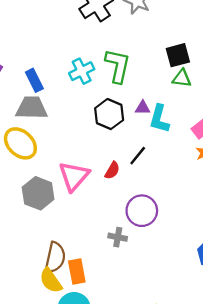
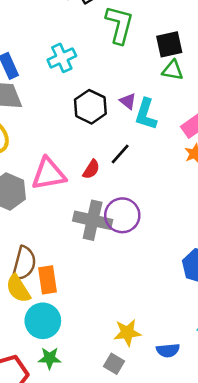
green L-shape: (118, 66) -> (119, 25), moved
purple triangle: (143, 108) -> (128, 101), turned 35
pink triangle: (74, 176) -> (49, 174), turned 36
gray cross: (118, 237) -> (93, 220), moved, size x1.8

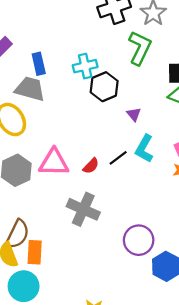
black hexagon: (90, 107) -> (104, 87), moved
cyan L-shape: (146, 114) -> (144, 149), moved
purple circle: (122, 215) -> (139, 240), moved

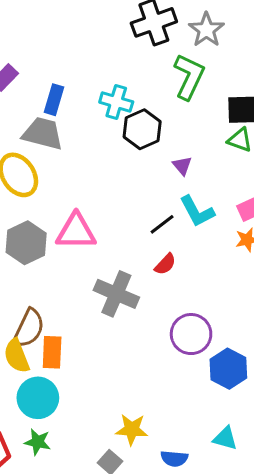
blue rectangle: (39, 64) -> (54, 100), turned 30
cyan cross: (85, 66) -> (116, 102), turned 30
cyan L-shape: (144, 149) -> (197, 211), turned -56
red semicircle: (91, 166) -> (165, 264), moved

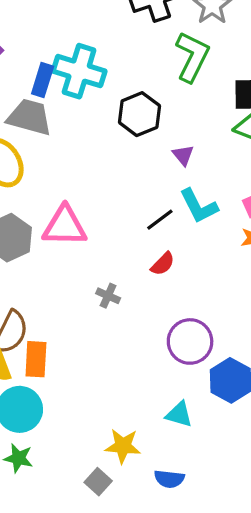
cyan cross: (116, 102) -> (79, 71), moved, size x1.4
gray cross: (116, 294) -> (108, 296), size x0.5
cyan triangle: (225, 438) -> (179, 414), moved

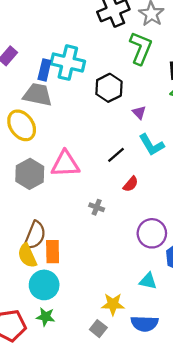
black line: (160, 220) -> (116, 155), moved
blue semicircle: (169, 479) -> (144, 324), size x1.4

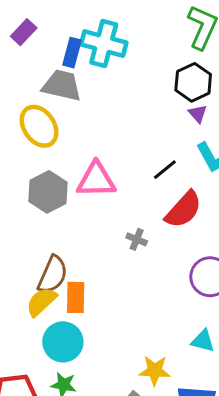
black hexagon: (109, 88) -> (193, 82), moved
red semicircle: (131, 184) -> (183, 210), size x1.8
yellow semicircle: (27, 256) -> (41, 302), turned 70

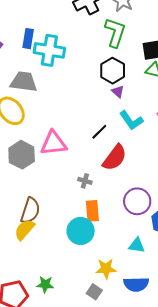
blue rectangle: (72, 53) -> (28, 39), moved
orange rectangle: (76, 297) -> (92, 211), moved
cyan circle: (63, 342) -> (81, 231), moved

